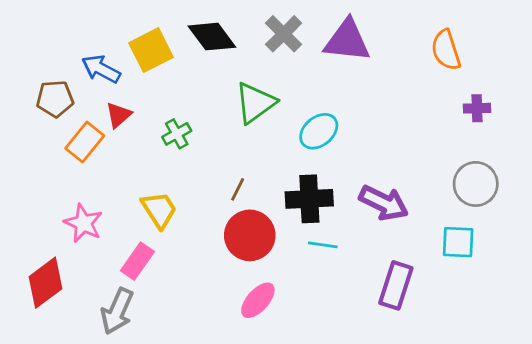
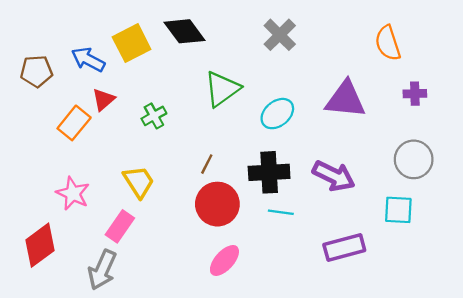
gray cross: (284, 34) -> (280, 35), moved
purple triangle: (347, 41) -> (345, 99), moved
brown pentagon: (55, 99) -> (36, 71), moved
purple rectangle: (396, 285) -> (344, 248), turned 57

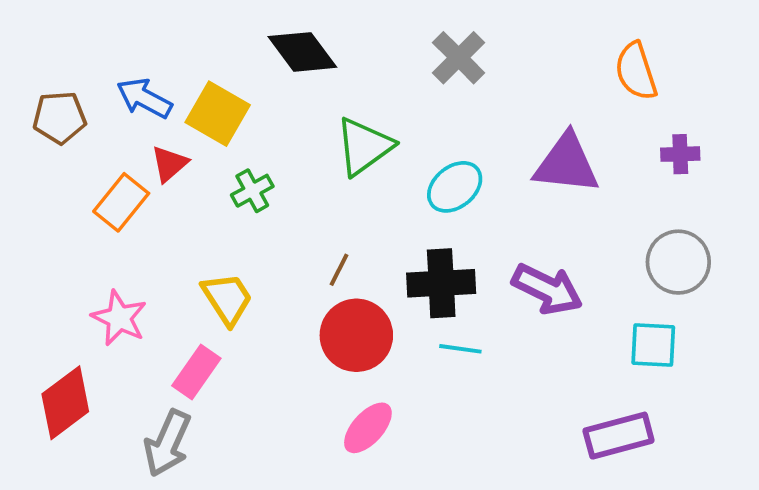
yellow square: (132, 43) -> (218, 114), moved, turned -33
purple rectangle: (344, 248) -> (619, 436), moved

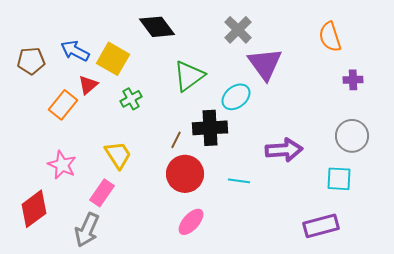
purple triangle: (566, 164) -> (265, 64), moved, turned 48
black cross: (441, 283) -> (210, 128), moved
purple arrow: (547, 289) -> (284, 150), turned -30

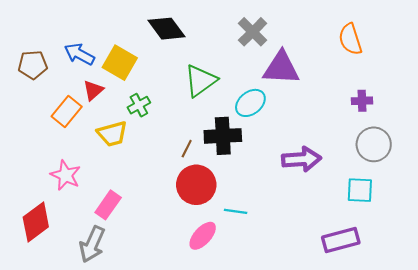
purple triangle: (265, 64) -> (281, 68), turned -51
purple cross: (353, 80) -> (362, 101), moved
yellow trapezoid: (118, 155) -> (112, 134), moved, turned 108
cyan line: (239, 181) -> (236, 211), moved

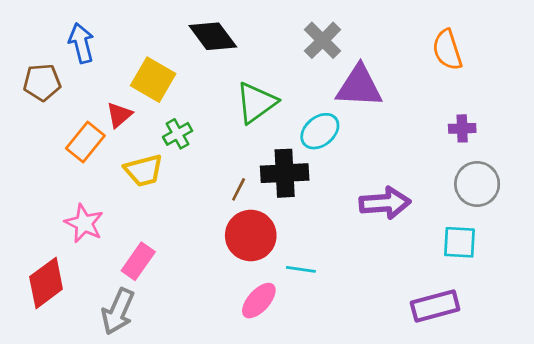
blue arrow: (79, 54) -> (81, 43), moved, turned 48

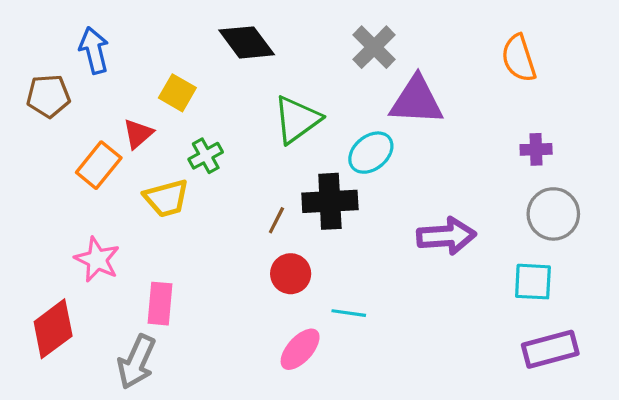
yellow square: (153, 80) -> (177, 93), size x0.7
red circle: (251, 236) -> (291, 274), size x0.7
pink rectangle: (138, 261) -> (160, 304), turned -30
purple rectangle: (435, 306) -> (550, 349), moved

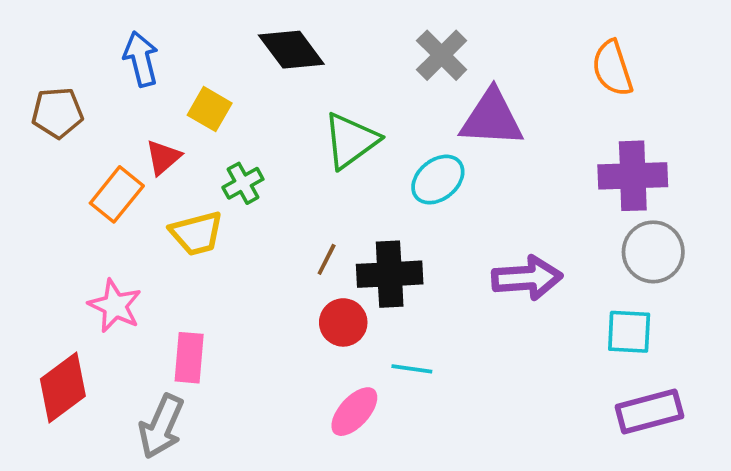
blue arrow: (94, 50) -> (141, 59), moved
purple cross: (536, 149) -> (633, 176), size x1.8
black cross: (330, 201) -> (390, 274), moved

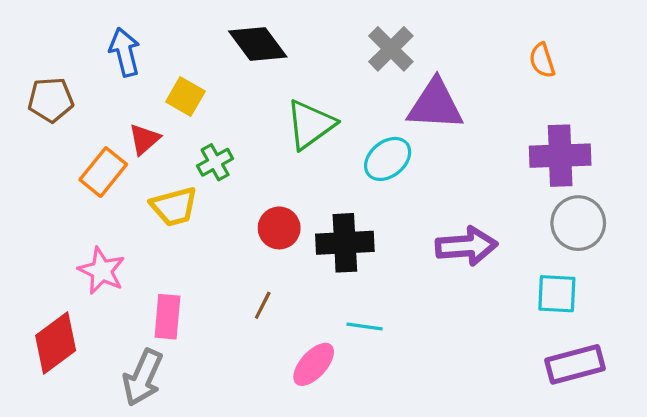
orange semicircle: (612, 68) -> (542, 60), size x0.7
brown line: (327, 259) -> (263, 305), moved
red circle: (343, 322) -> (279, 228), moved

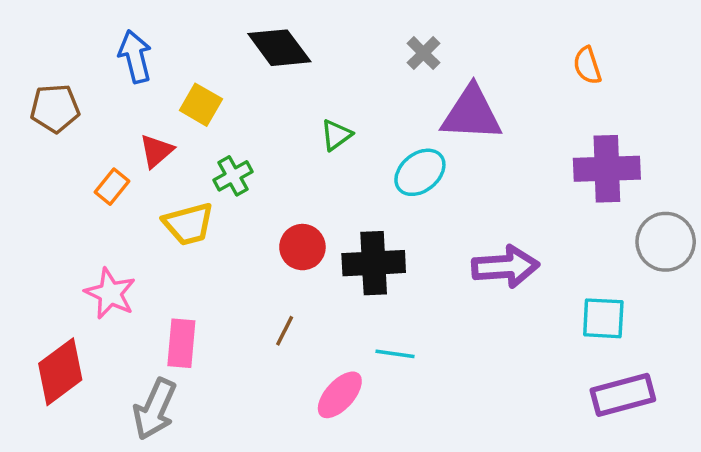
gray cross: (391, 49) -> (423, 53), size x0.7
green triangle: (310, 124) -> (336, 135), size x0.6
orange rectangle: (103, 172) -> (112, 187), size x0.7
gray circle: (578, 223) -> (666, 242), moved

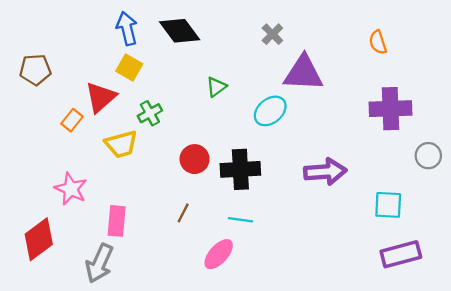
blue arrow: (135, 57) -> (127, 28), moved
red triangle: (156, 151) -> (101, 97), size x1.4
gray circle: (666, 242) -> (428, 156), size x0.7
cyan line: (395, 354) -> (240, 220), moved

